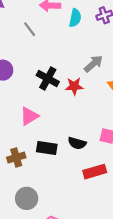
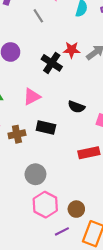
red star: (74, 86) -> (72, 50), moved
black semicircle: (77, 143) -> (76, 107), moved
gray circle: (27, 198) -> (35, 174), moved

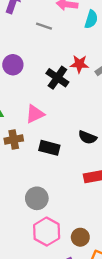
gray line: (38, 16) -> (44, 26), turned -40
black semicircle: (76, 107) -> (87, 137), moved
brown cross: (17, 134) -> (14, 140), moved

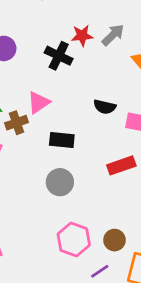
black semicircle: (87, 137) -> (105, 107), moved
brown cross: (14, 140) -> (16, 123), moved
gray circle: (37, 198) -> (60, 182), moved

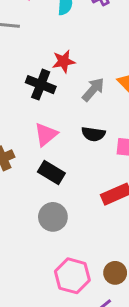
gray arrow: (113, 35) -> (93, 89), moved
pink triangle: (39, 103) -> (46, 134), moved
black rectangle: (62, 140) -> (51, 173), turned 30

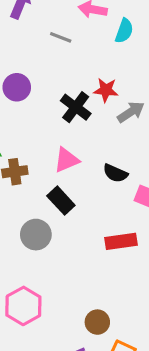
gray arrow: (93, 89) -> (131, 112), moved
gray circle: (53, 217) -> (36, 235), moved
pink hexagon: (72, 276) -> (23, 306), moved

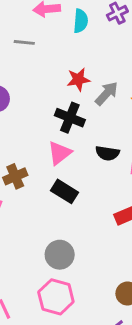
black cross: (76, 107) -> (70, 118), moved
gray circle: (36, 235) -> (60, 255), moved

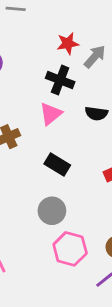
black rectangle: (64, 191) -> (57, 165), moved
pink hexagon: (56, 297) -> (70, 249), moved

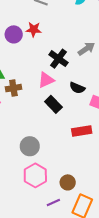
red star: (68, 44) -> (34, 29), moved
black rectangle: (57, 165) -> (53, 104), moved

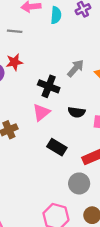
black rectangle: (53, 104) -> (57, 147), moved
gray circle: (30, 146) -> (79, 183), moved

